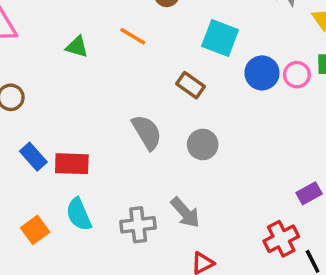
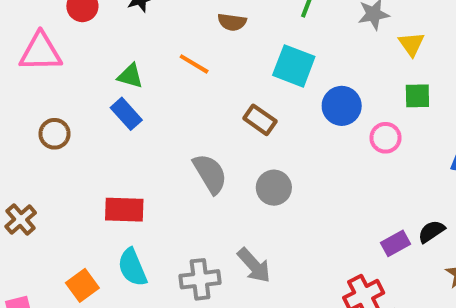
pink circle: (297, 75) -> (386, 138), moved
blue rectangle: (33, 157) -> (126, 114), moved

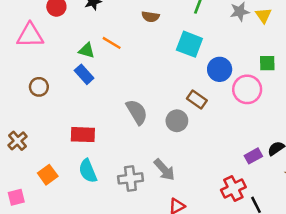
yellow triangle: (411, 44) -> (263, 15), moved
orange line: (194, 64) -> (112, 43), moved
brown rectangle: (260, 120) -> (197, 99), moved
pink circle: (386, 138) -> (247, 89), size x1.5
orange square: (82, 285) -> (48, 175), moved

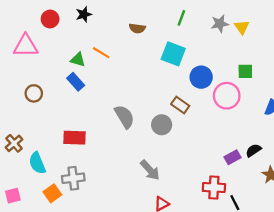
cyan semicircle: (88, 171) -> (37, 163), moved
orange square: (48, 175) -> (52, 193), moved
gray cross: (130, 178) -> (73, 178), moved
red cross: (233, 189) -> (214, 188), turned 30

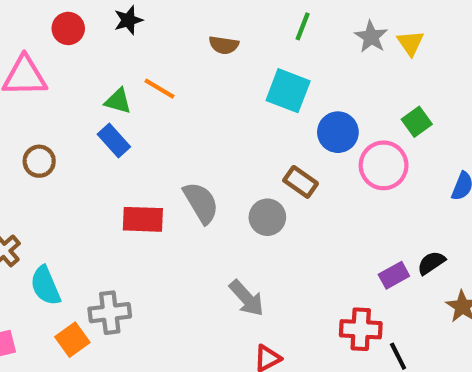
gray star: (220, 24) -> (371, 37), turned -30
green square: (245, 71) -> (417, 122), turned -35
red rectangle: (74, 138) -> (143, 219), moved

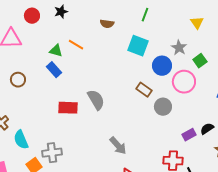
gray star: (371, 37) -> (179, 48), moved
gray circle: (267, 217) -> (163, 107), moved

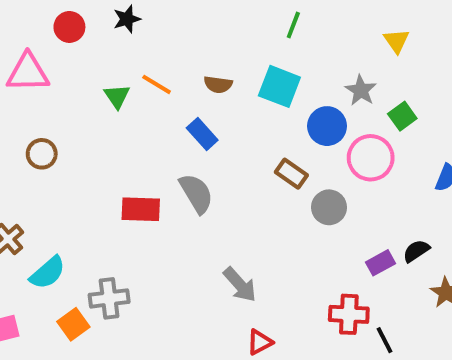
brown semicircle: (107, 24) -> (218, 84), moved
green triangle: (56, 51) -> (117, 96), turned 40
blue rectangle: (54, 70) -> (202, 134), moved
cyan semicircle: (21, 140) -> (48, 273), turned -108

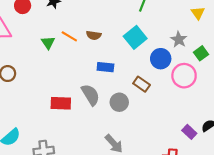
brown semicircle: (218, 84) -> (94, 35), moved
cyan square: (279, 86) -> (135, 37), turned 30
blue rectangle: (202, 134) -> (105, 67), moved, turned -42
gray circle: (329, 207) -> (119, 102), moved
purple rectangle: (381, 263) -> (189, 132), turned 72

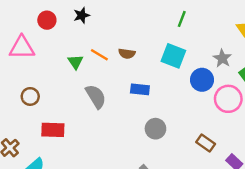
cyan square: (135, 37) -> (173, 56), turned -30
brown rectangle: (142, 84) -> (206, 143), moved
gray semicircle: (91, 95) -> (96, 96), moved
red rectangle: (61, 103) -> (53, 130), moved

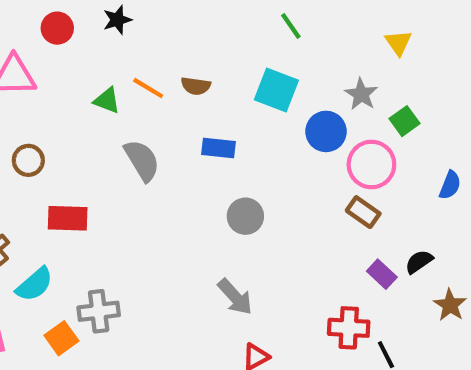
green line: (182, 19) -> (291, 26), turned -56
green triangle: (76, 62) -> (107, 100), turned -35
brown rectangle: (206, 143) -> (363, 212), moved

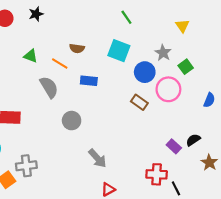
orange line: (148, 88) -> (60, 63), moved
brown rectangle: (363, 212) -> (139, 102), moved
gray circle: (245, 216) -> (72, 121), moved

